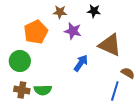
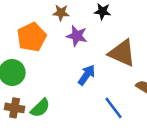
green semicircle: (43, 90) -> (40, 108), turned -42
blue line: (115, 91) -> (113, 108), moved, turned -54

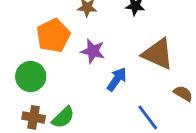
purple star: (77, 36) -> (93, 51), moved

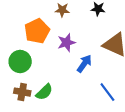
purple star: (93, 51) -> (66, 43), turned -30

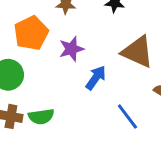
green semicircle: (44, 92) -> (41, 116), turned 36

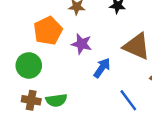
purple star: (71, 49) -> (82, 44), turned 30

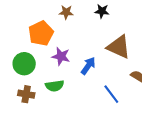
purple star: (82, 44) -> (61, 56), moved
green semicircle: (56, 100) -> (55, 86), moved

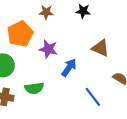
brown triangle: (119, 47) -> (100, 48), size x0.7
purple star: (61, 56) -> (48, 49), moved

